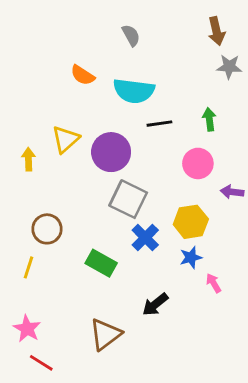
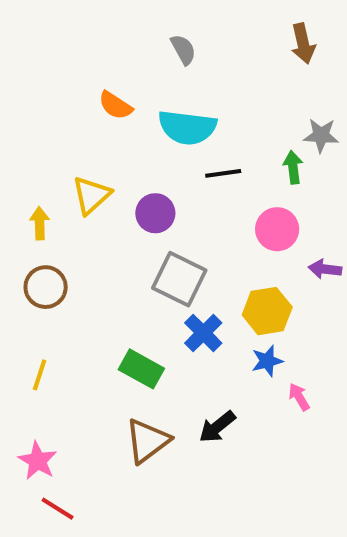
gray star: (229, 67) -> (321, 135), moved
purple circle: (111, 152) -> (155, 213), size x0.7
brown circle: (47, 229) -> (46, 287), moved
brown triangle: (105, 334) -> (147, 441), moved

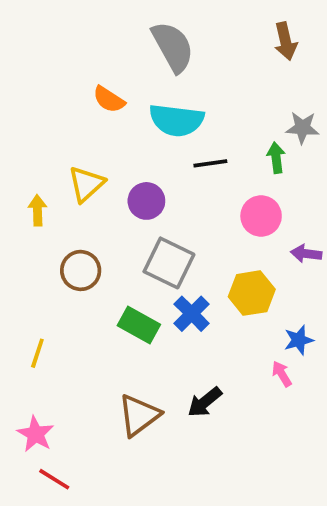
gray semicircle: (183, 50) -> (173, 47), size x1.8
brown circle: (46, 287) -> (81, 270), moved
blue star: (267, 361) -> (299, 340), moved
green rectangle: (141, 369) -> (139, 325), moved

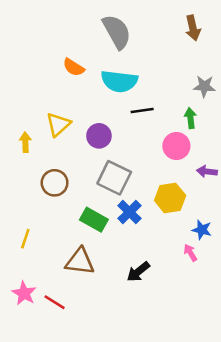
green arrow: (276, 158) -> (190, 118), moved
blue star: (299, 340) -> (202, 230), turned 30
brown triangle: (139, 415) -> (80, 262), moved, turned 44
red line: (54, 479) -> (55, 302), moved

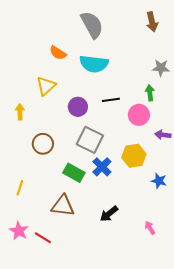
black line: (142, 110) -> (111, 100), moved
yellow triangle: (58, 124) -> (46, 86), moved
pink arrow: (190, 253) -> (150, 228), moved

